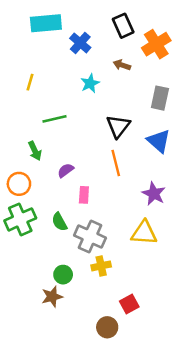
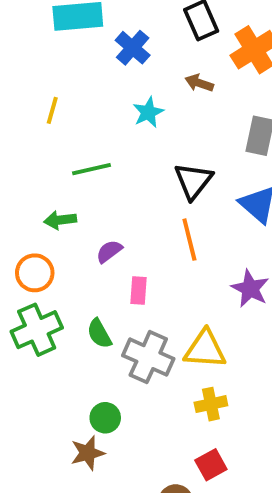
green arrow: (35, 151) -> (60, 220), turned 108
yellow triangle: (144, 233) -> (205, 349), moved
yellow cross: (101, 266) -> (211, 404), moved

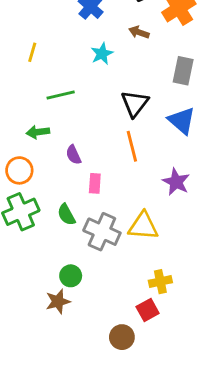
purple semicircle: (109, 251) -> (73, 155), turned -78
yellow cross: (211, 404) -> (160, 282), moved

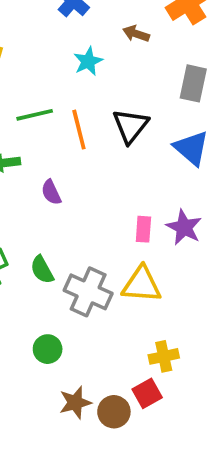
orange line: (132, 146) -> (79, 130), moved
pink rectangle: (95, 183) -> (143, 229), moved
brown star: (58, 301) -> (75, 403), moved
brown circle: (122, 337) -> (114, 412), moved

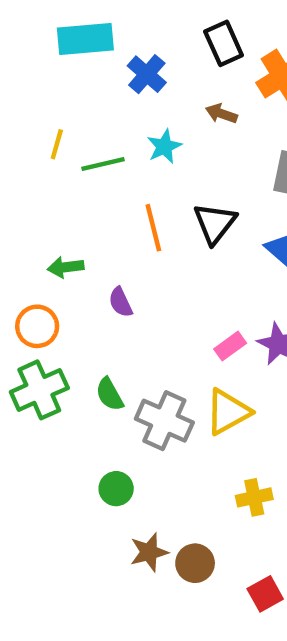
green line: (35, 115) -> (103, 164), moved
pink rectangle: (143, 229) -> (230, 346), turned 50
yellow triangle: (142, 285) -> (228, 412), turned -33
red square: (147, 393) -> (265, 594), moved

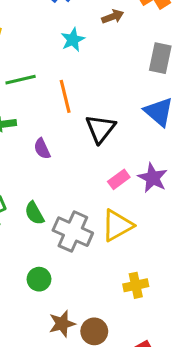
brown arrow: (221, 114) -> (113, 17), turned 140
green line: (103, 164) -> (21, 80), moved
black triangle: (215, 223) -> (100, 129), moved

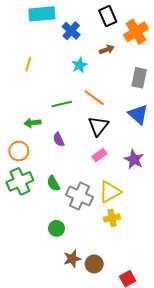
green line: (21, 80) -> (62, 104), moved
orange line: (65, 96) -> (94, 98), moved, turned -40
pink rectangle: (119, 179) -> (99, 155), moved
yellow cross: (136, 285) -> (112, 218), moved

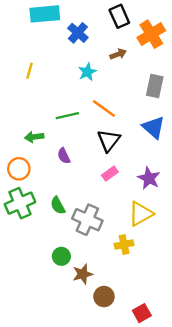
yellow triangle: (110, 192) -> (141, 214), moved
brown star: (72, 259) -> (83, 274), moved

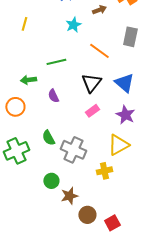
orange line: (104, 109) -> (99, 51), moved
blue triangle: (154, 127) -> (124, 83), moved
green cross: (20, 203) -> (16, 151), moved
red square: (142, 313) -> (112, 223), moved

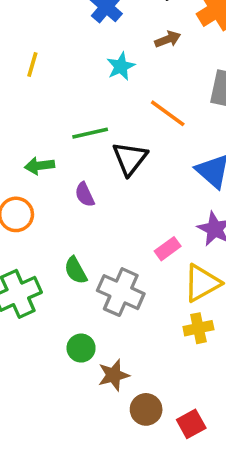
black triangle: (91, 83) -> (130, 158), moved
pink rectangle: (92, 111) -> (168, 249), moved
yellow cross: (104, 171) -> (198, 328), moved

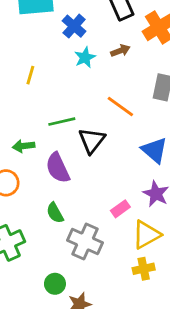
yellow line: (32, 65) -> (30, 75), moved
cyan star: (121, 66) -> (85, 57), moved
purple semicircle: (85, 195) -> (58, 168), size x1.6
green semicircle: (76, 270) -> (55, 213), moved

